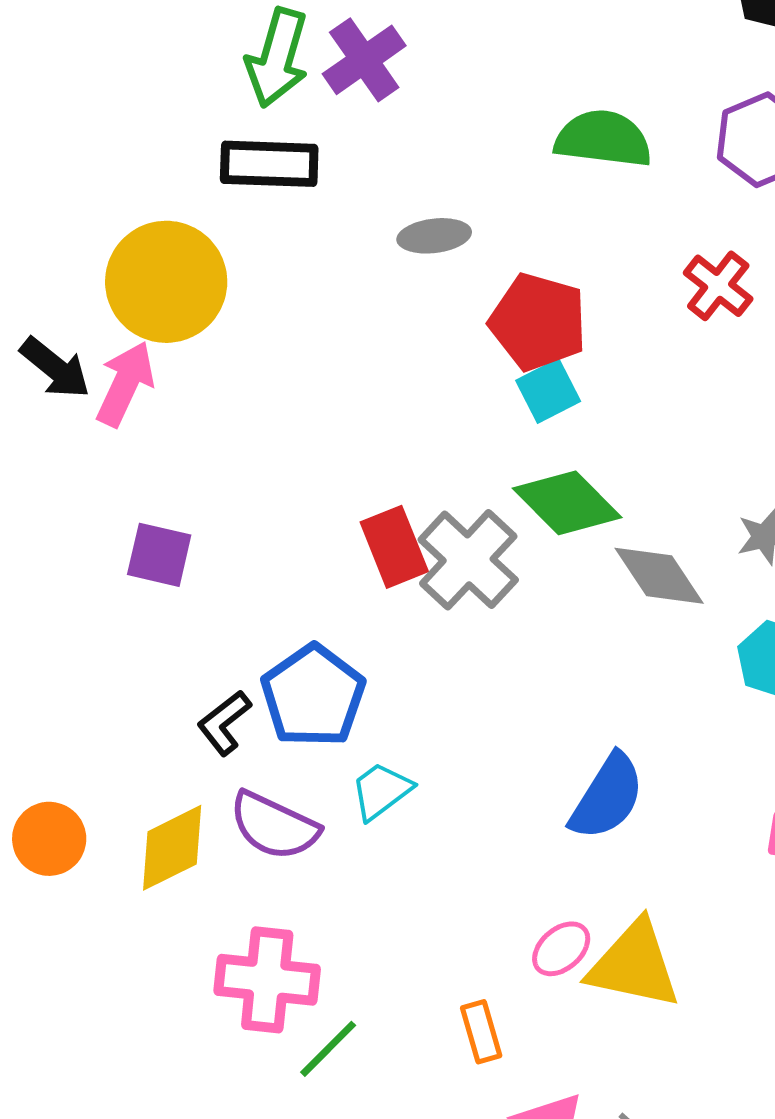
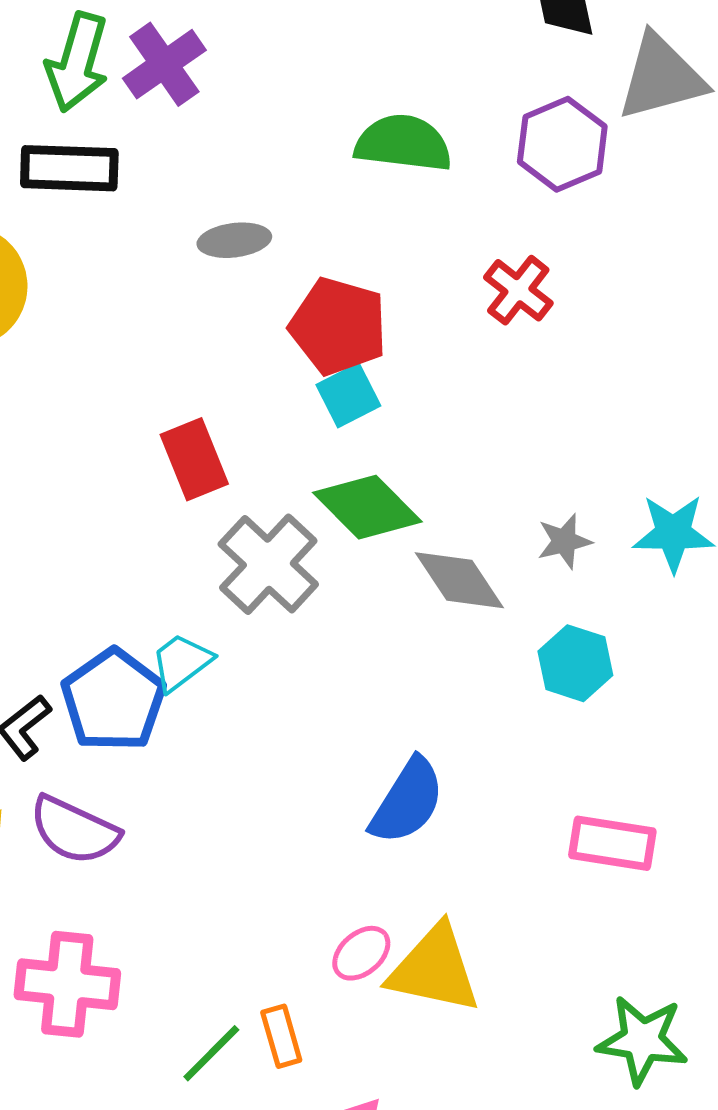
red rectangle: (394, 547) -> (194, 459), moved
cyan trapezoid: (381, 791) -> (181, 662), moved
green line: (328, 1049) -> (211, 1053), moved

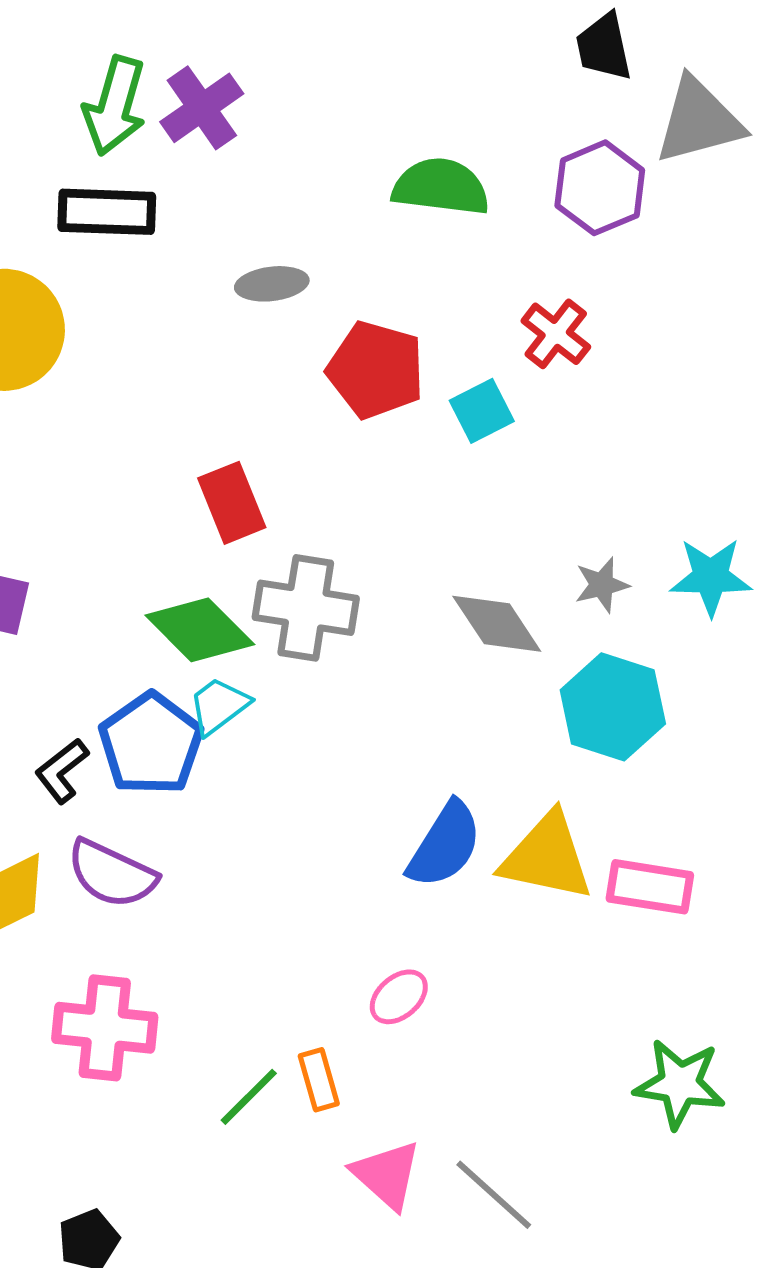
cyan square: (348, 395) -> (482, 411), moved
green diamond: (367, 507) -> (200, 630), moved
gray cross: (268, 564) -> (306, 608), turned -34
cyan hexagon: (575, 663) -> (613, 707), size x1.4
yellow triangle: (434, 969) -> (547, 857), moved

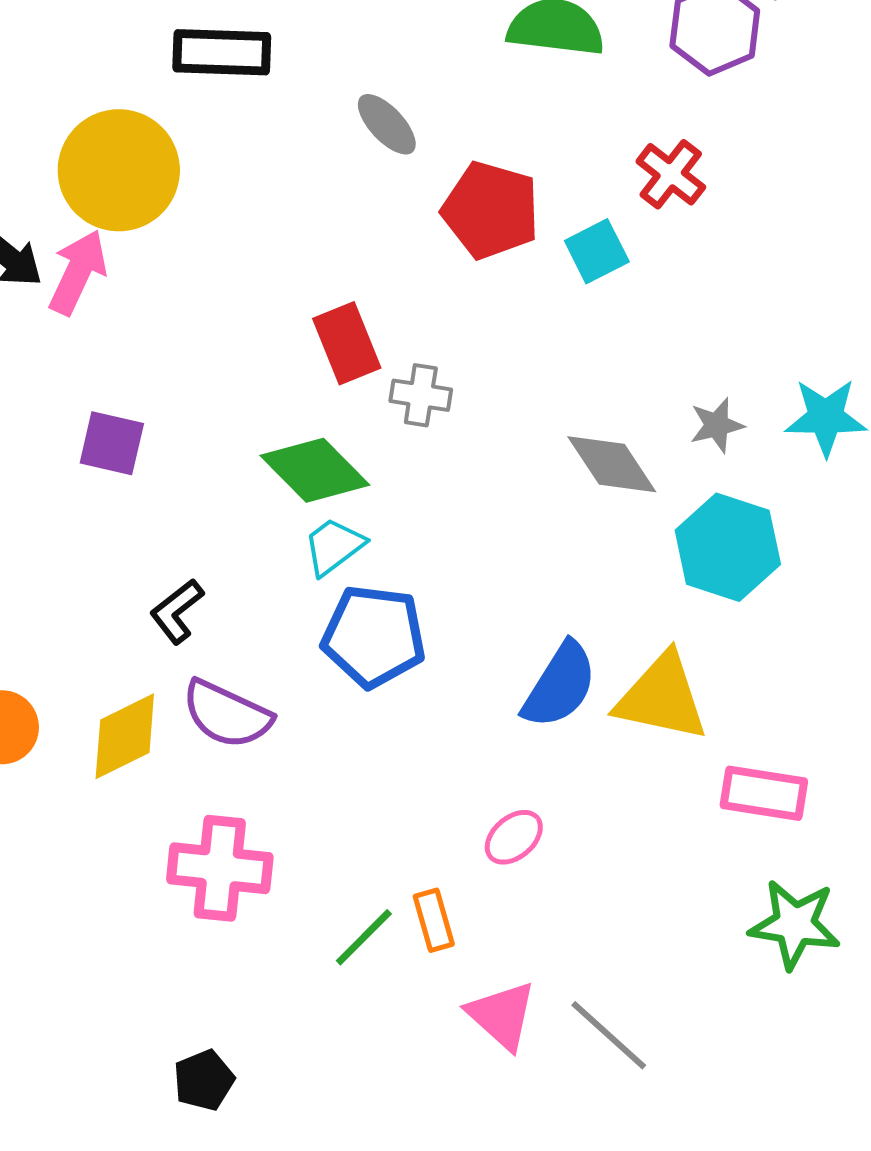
gray ellipse: (272, 284) -> (387, 124), turned 54
gray cross: (306, 608) -> (421, 395), moved, size x0.6
blue pentagon: (151, 744) -> (374, 636), moved, turned -30
pink rectangle: (650, 887) -> (764, 793), moved

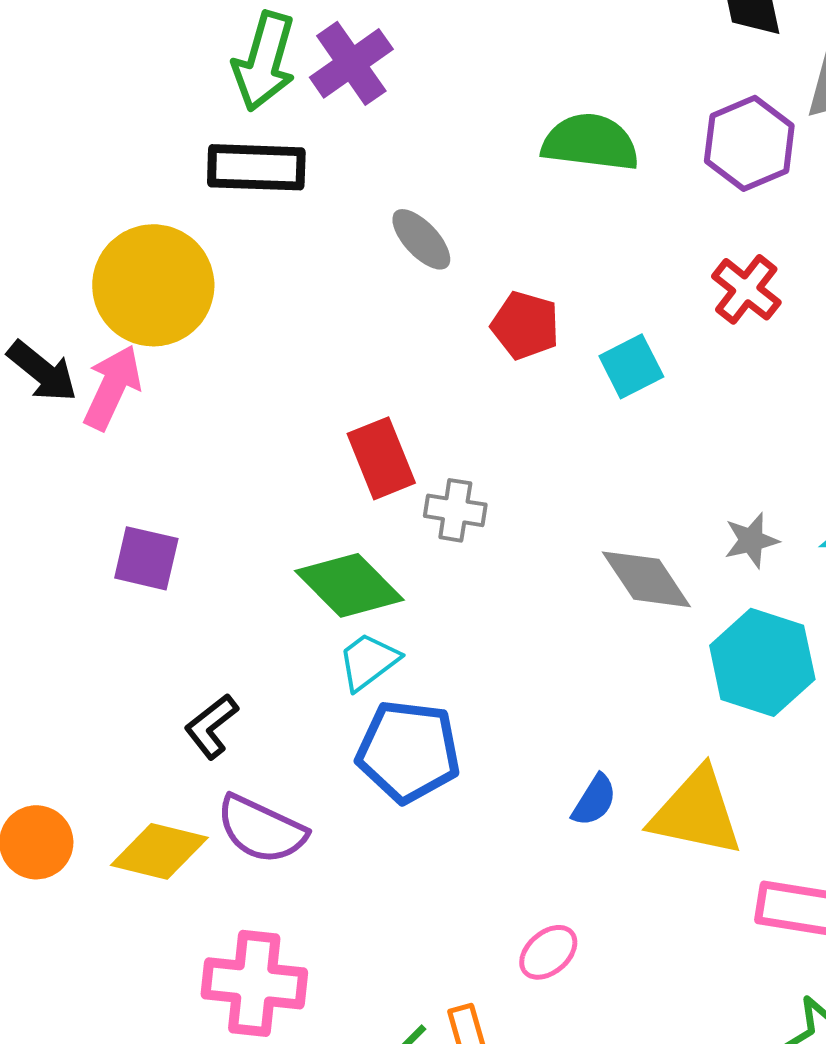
red cross: (671, 174) -> (746, 289), moved
red pentagon: (491, 210) -> (525, 325), size x0.7
blue semicircle: (560, 685) -> (594, 800), size x0.6
yellow diamond: (125, 736) -> (159, 851), turned 40

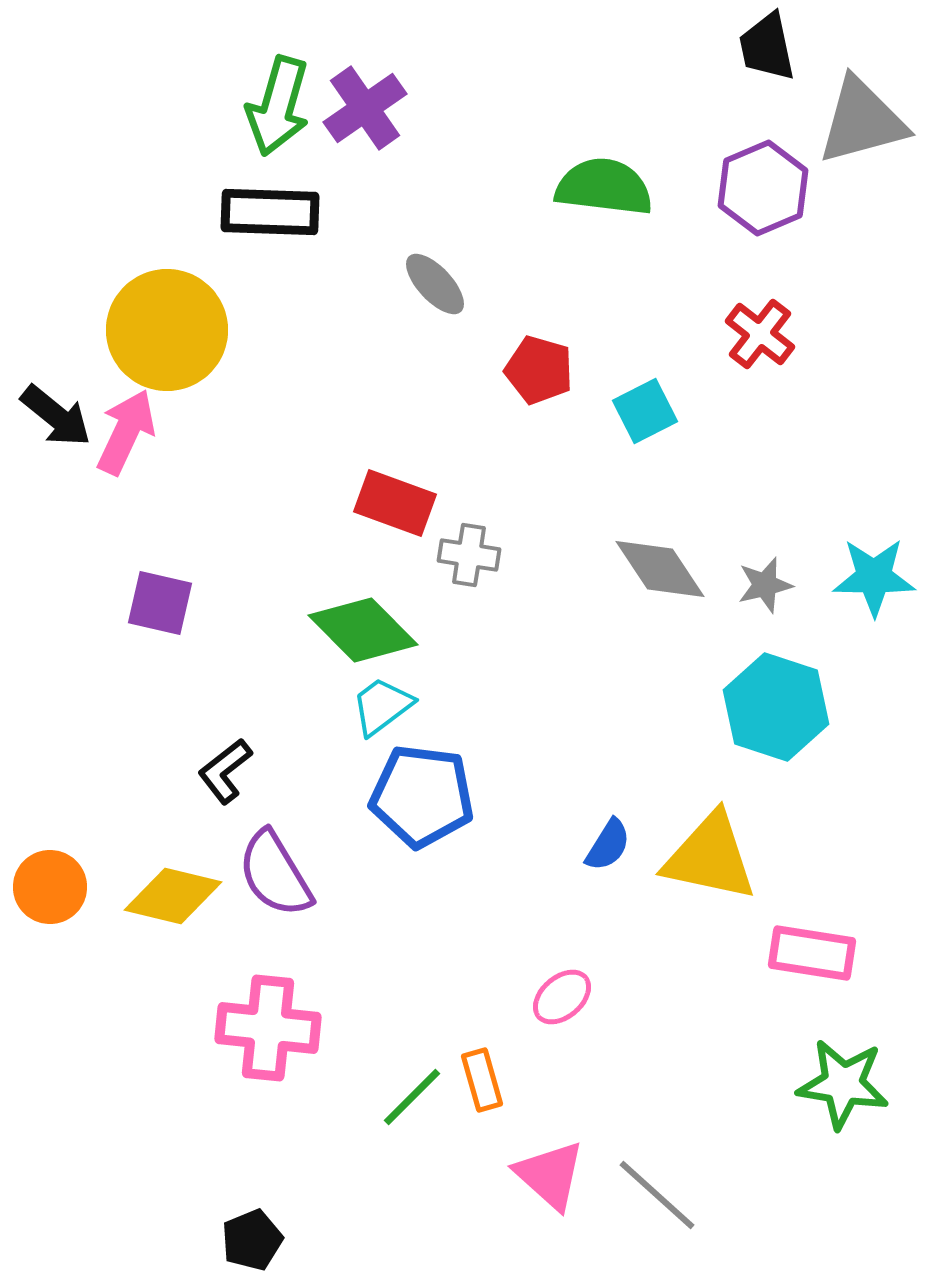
red rectangle: (381, 458) -> (395, 503), turned -48
gray diamond: (646, 579) -> (660, 569), moved
purple semicircle: (261, 829) -> (275, 874), turned 34

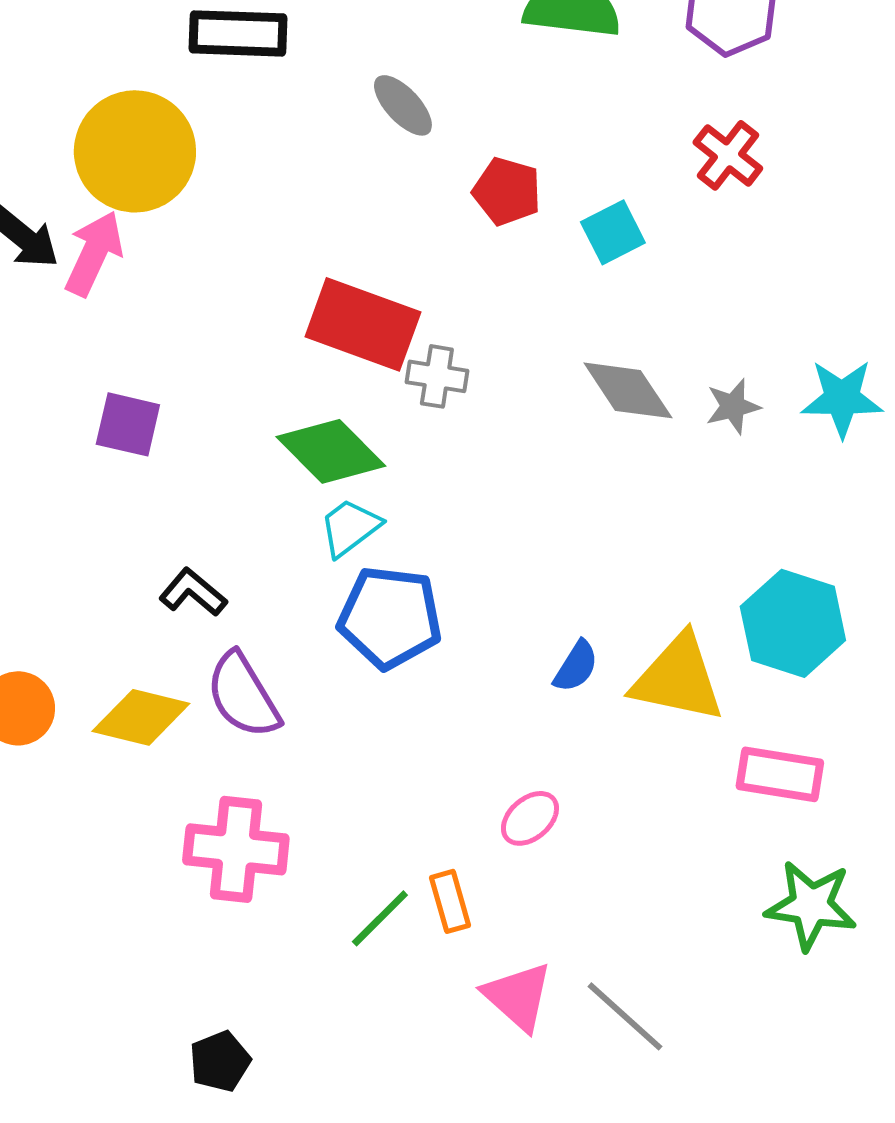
red rectangle: (395, 503) -> (363, 324), size x1.4
cyan hexagon: (776, 707) -> (793, 623), moved
black L-shape: (225, 771) -> (193, 592), turned 78

